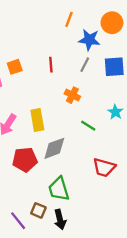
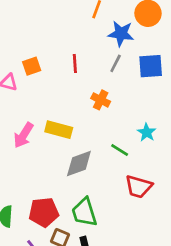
cyan star: (115, 112) -> (147, 132), moved
yellow rectangle: (37, 120) -> (59, 130), turned -65
green line: (88, 126) -> (120, 150), moved
red pentagon: (25, 160) -> (44, 212), moved

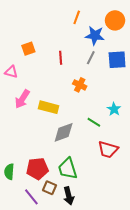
orange square: (32, 66) -> (28, 49), moved
pink arrow: (23, 135) -> (22, 99), moved

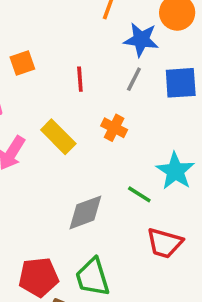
yellow rectangle: (48, 107) -> (58, 137), moved, turned 30
cyan star: (114, 109) -> (175, 171), size x1.5

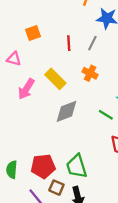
gray line: (134, 79) -> (92, 43), moved
gray diamond: (85, 212) -> (67, 111), moved

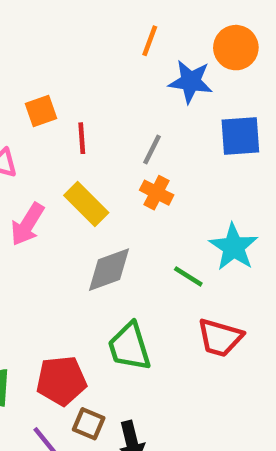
red line: (69, 43) -> (82, 138), moved
gray line: (92, 43) -> (152, 150), moved
green trapezoid: (77, 166) -> (129, 347), moved

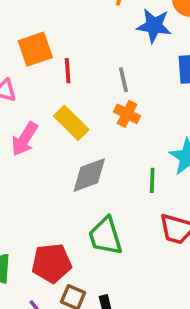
orange square: (41, 111) -> (35, 49), size x1.4
gray line: (152, 150) -> (123, 80), turned -40
green line: (188, 276) -> (152, 180), turned 60

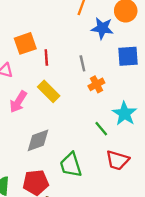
orange cross: (127, 114) -> (96, 84), moved, turned 35
gray diamond: (89, 175) -> (38, 140), moved
green line: (152, 180) -> (101, 129), turned -42

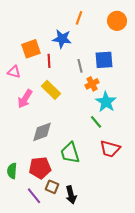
blue star: (102, 28) -> (62, 39), moved
blue square: (128, 56) -> (104, 60), moved
cyan star: (125, 114) -> (106, 102), moved

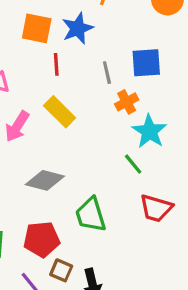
blue star: (62, 39) -> (78, 28), turned -30
orange square: (31, 49) -> (37, 28), moved, turned 30
gray diamond: (42, 132) -> (45, 180), turned 35

